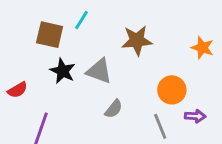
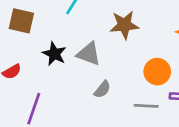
brown square: (50, 35) -> (21, 21), moved
gray line: (160, 126) -> (146, 106), turned -65

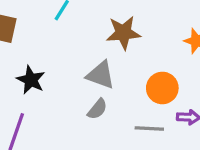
black star: (54, 54) -> (31, 80), moved
gray triangle: (89, 54) -> (101, 75), moved

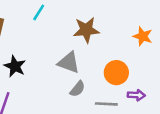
gray semicircle: (97, 109) -> (78, 89), moved

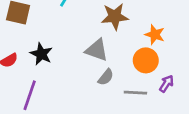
orange star: (143, 36) -> (155, 35), moved
purple arrow: (136, 95) -> (166, 84), turned -60

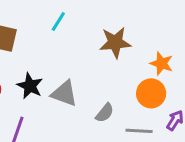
gray triangle: (97, 50) -> (64, 93), moved

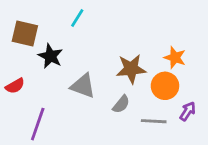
brown star: (115, 43) -> (131, 69), moved
black star: (30, 86) -> (50, 56), moved

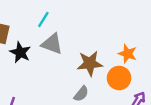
gray triangle: (83, 86) -> (52, 44), moved

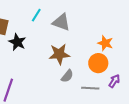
gray triangle: (52, 44) -> (61, 22), moved
brown star: (90, 63) -> (59, 54), moved

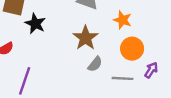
orange star: (105, 43) -> (123, 20), moved
brown star: (59, 54) -> (85, 38), turned -30

